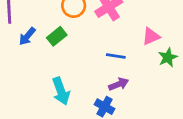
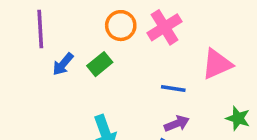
pink triangle: (151, 36) -> (217, 64), size x1.4
green star: (168, 57) -> (238, 118), moved, turned -30

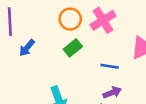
green rectangle: (100, 64) -> (73, 48), moved

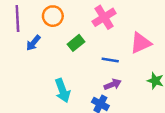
orange circle: (70, 19) -> (53, 16), moved

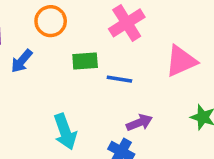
green rectangle: (76, 43) -> (85, 61), turned 35
blue line: (110, 60) -> (119, 79), moved

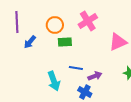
orange circle: (51, 21) -> (55, 25), moved
blue line: (119, 79) -> (76, 68), moved

